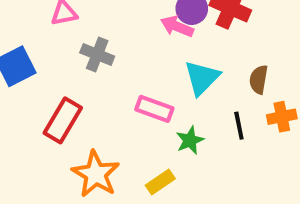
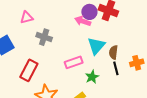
brown semicircle: (259, 80) -> (113, 52), moved
pink rectangle: (154, 109) -> (74, 62), turned -36

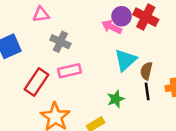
pink rectangle: (74, 62) -> (69, 71), moved

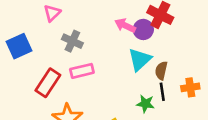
pink triangle: (41, 14) -> (52, 13), turned -36
purple circle: (121, 16) -> (143, 29), moved
green star: (116, 99) -> (145, 104), moved, turned 30

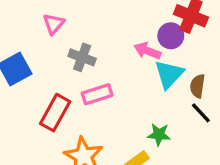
pink arrow: (125, 25) -> (147, 51), moved
black line: (162, 92) -> (201, 113), turned -30
green star: (145, 104) -> (159, 135), moved

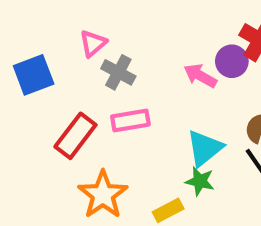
pink triangle: (54, 24) -> (93, 43), moved
cyan triangle: (169, 74) -> (205, 148), moved

